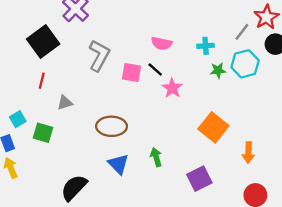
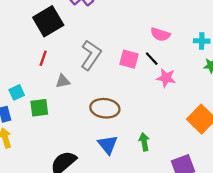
gray L-shape: (99, 56) -> (91, 55), moved
pink star: (172, 88) -> (166, 78), turned -30
green square: (43, 133) -> (39, 108), turned -30

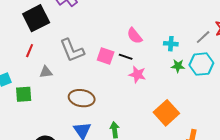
pink semicircle: (160, 34) -> (135, 36), turned 30
gray L-shape: (91, 55) -> (72, 50), turned 120
black line: (152, 59) -> (126, 57), turned -32

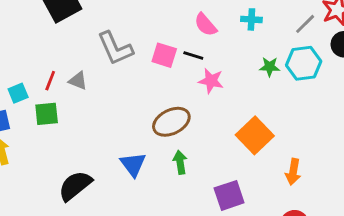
cyan cross: (171, 44) -> (251, 19), moved
red line: (30, 51) -> (50, 81), moved
gray triangle: (46, 72) -> (78, 81), turned 32
brown ellipse: (82, 98) -> (171, 122), moved, turned -35

